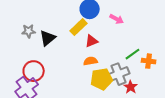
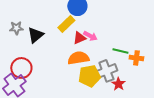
pink arrow: (117, 19) -> (90, 36), moved
green line: (133, 54) -> (120, 51), turned 49
orange semicircle: (91, 61) -> (78, 58), size x1.5

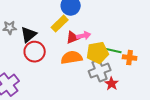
pink arrow: (90, 36) -> (84, 36), turned -40
red circle: (21, 68) -> (35, 52), moved
yellow pentagon: (89, 76) -> (98, 53), moved

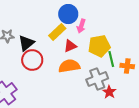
pink arrow: (84, 36) -> (81, 26), moved, turned 120
green line: (114, 51) -> (111, 59), turned 63
yellow pentagon: (98, 53) -> (99, 46), moved

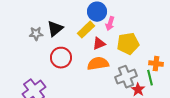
black triangle: (26, 43) -> (55, 29), moved
green line: (111, 59) -> (150, 78), moved

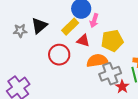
red triangle: (99, 44) -> (83, 41), turned 40
red circle: (61, 58) -> (59, 55), moved
orange semicircle: (98, 64) -> (97, 61), moved

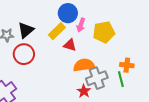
yellow pentagon: (112, 41) -> (104, 32), moved
red circle: (59, 55) -> (24, 54), moved
red star: (122, 87) -> (84, 91), moved

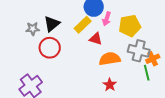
orange cross: (127, 65) -> (153, 59), turned -32
gray cross: (97, 78) -> (139, 51), moved, turned 35

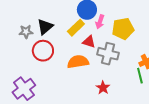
gray cross: (139, 51) -> (108, 54), moved
orange semicircle: (110, 59) -> (78, 62), moved

